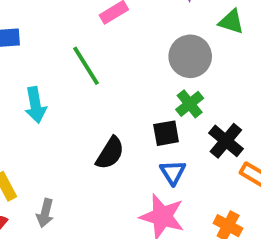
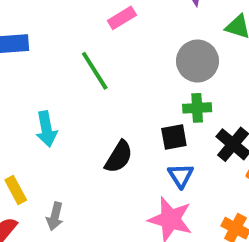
green cross: (190, 104) -> (197, 108), turned 36
cyan arrow: (35, 105) -> (46, 129), moved

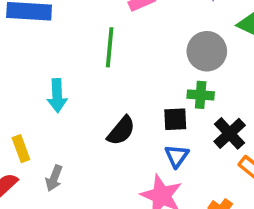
green line: (95, 71) -> (110, 47), turned 30

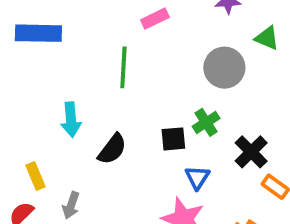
green cross: (201, 95) -> (206, 122), moved, turned -35
black square: (175, 119) -> (173, 139), moved
black semicircle: (121, 131) -> (112, 149), moved

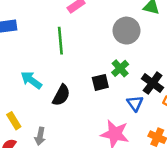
cyan arrow: (71, 120) -> (31, 80), turned 140
blue triangle: (197, 177) -> (135, 103), moved

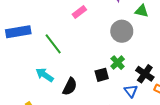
green line: (60, 41) -> (53, 44), moved, turned -30

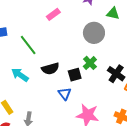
black semicircle: (70, 87) -> (50, 69), moved, turned 48
blue triangle: (131, 91) -> (65, 94), moved

